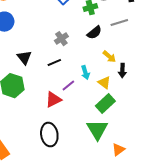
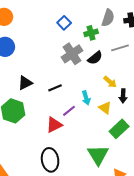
gray cross: (61, 39) -> (72, 54), moved, size x1.5
black triangle: (24, 58) -> (25, 83), turned 42
green rectangle: (105, 104) -> (119, 129), moved

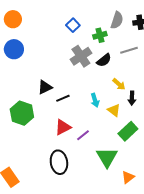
black triangle: (25, 83) -> (45, 87), moved
black line: (55, 88) -> (63, 98), moved
purple line: (69, 111) -> (83, 135), moved

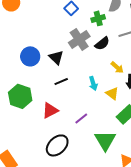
blue circle: (14, 49) -> (30, 56), moved
black triangle: (45, 87) -> (56, 57), moved, turned -49
red triangle: (63, 127) -> (50, 110), moved
black ellipse: (59, 162) -> (57, 145), turned 55

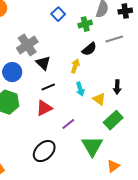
gray cross: (79, 39) -> (27, 45), moved
blue circle: (30, 56) -> (12, 72), moved
yellow arrow: (117, 67) -> (75, 66), moved, turned -112
red triangle: (50, 110) -> (44, 108), moved

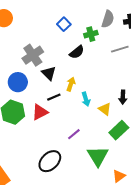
black semicircle: (89, 49) -> (77, 52), moved
yellow arrow: (75, 66) -> (71, 84), moved
red triangle: (44, 108) -> (40, 112), moved

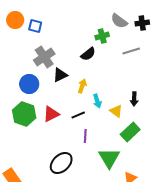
gray semicircle: (108, 19) -> (119, 21), turned 108
blue square: (64, 24) -> (35, 26), moved, turned -32
black triangle: (49, 73) -> (60, 75), turned 49
black line: (54, 97) -> (78, 115), moved
purple line: (74, 134) -> (85, 136), turned -48

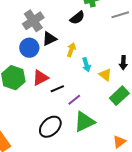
blue circle: (29, 84) -> (29, 48), moved
black line: (78, 115) -> (57, 89), moved
purple line: (85, 136) -> (74, 100), turned 48
green triangle: (109, 158) -> (84, 122), moved, turned 35

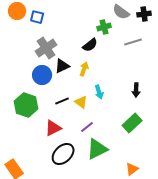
yellow arrow: (71, 50) -> (84, 69), moved
yellow triangle: (105, 75) -> (81, 102), moved
red triangle: (40, 78) -> (53, 128), moved
black line: (57, 89) -> (62, 101), moved

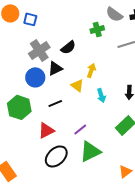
black semicircle: (90, 45) -> (68, 47), moved
yellow arrow: (84, 69) -> (91, 70), moved
cyan arrow: (99, 92) -> (101, 95), moved
yellow triangle: (81, 102) -> (77, 85), moved

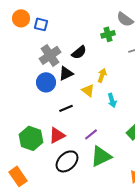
green hexagon: (19, 107) -> (31, 138), moved

